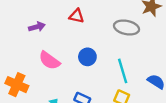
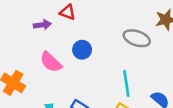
red triangle: (77, 16) -> (67, 12), moved
blue circle: (87, 57) -> (82, 50), moved

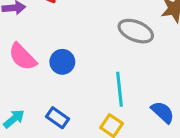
blue circle: (82, 50) -> (62, 62), moved

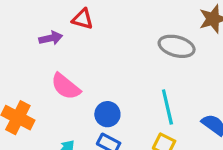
blue circle: (62, 62) -> (107, 114), moved

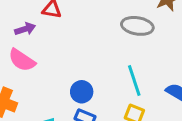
pink semicircle: (66, 86) -> (22, 60), moved

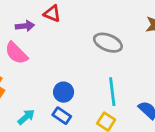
gray ellipse: (137, 26) -> (108, 43), moved

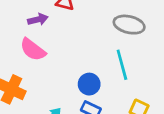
cyan line: (112, 92) -> (122, 65), moved

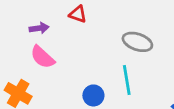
purple arrow: (38, 19) -> (39, 28), moved

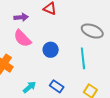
blue circle: (93, 95) -> (51, 50), moved

